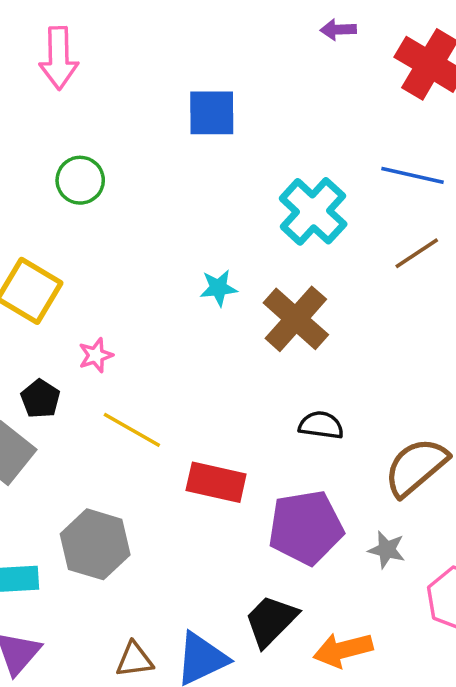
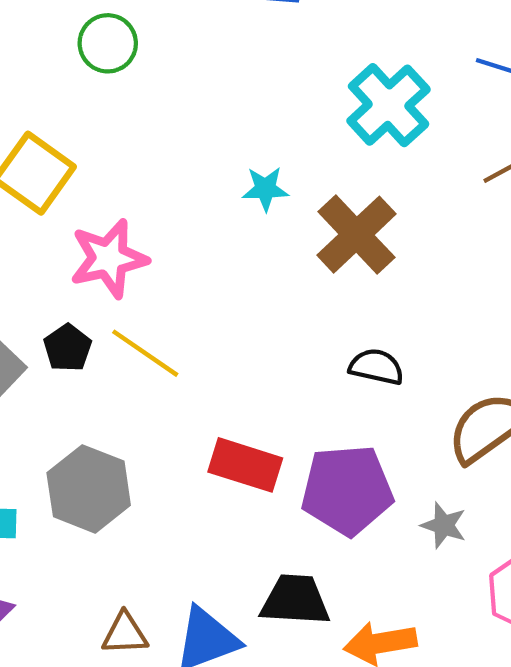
pink star: (96, 355) -> (109, 258), size x1.8
black pentagon: (40, 399) -> (68, 348), moved
red rectangle: (216, 482) -> (245, 465), moved
black trapezoid: (271, 621) -> (295, 600), turned 44

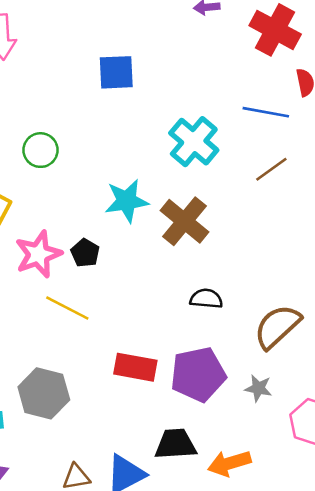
green circle: (108, 43) -> (41, 150), moved
cyan star: (265, 189) -> (127, 201), size x1.6
black pentagon: (68, 348) -> (85, 253), moved

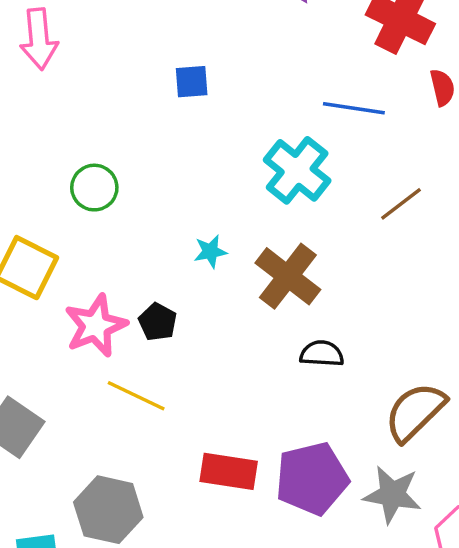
blue square: (116, 72) -> (192, 82), size x0.7
blue line: (266, 112) -> (354, 108), moved
cyan star: (127, 201) -> (210, 251), size x0.6
black semicircle: (206, 299) -> (322, 354), moved
gray star: (258, 388) -> (392, 495), size x1.6

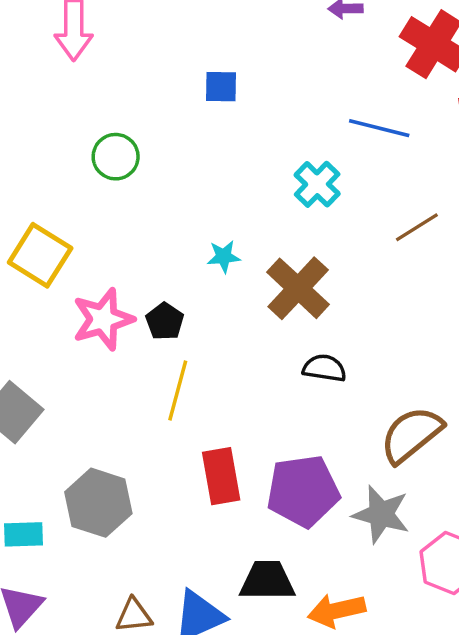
cyan cross: (297, 170) -> (317, 184), size x0.7
green circle: (94, 188) -> (116, 157), moved
yellow line: (136, 396) -> (178, 390), moved, turned 74
red rectangle: (229, 471) -> (221, 476), turned 66

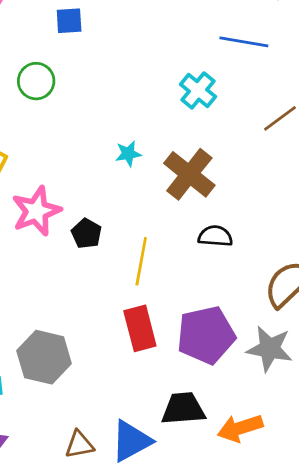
blue square: (221, 87) -> (69, 21), moved
black pentagon: (165, 321) -> (87, 234), moved
yellow line: (178, 390) -> (141, 261), moved

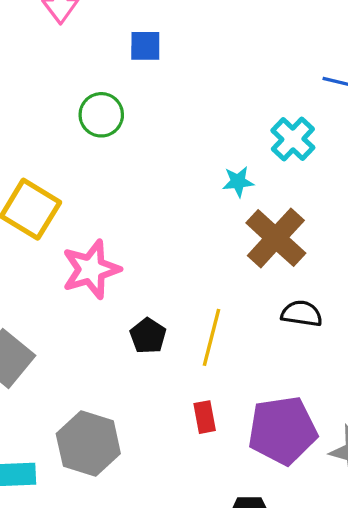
cyan star: (128, 154) -> (238, 182), moved
black pentagon: (87, 234) -> (148, 336), moved
red rectangle: (140, 328) -> (205, 417), size x0.6

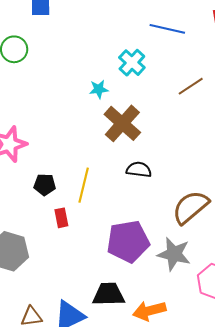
black pentagon: (148, 336) -> (45, 185), turned -30
red rectangle: (205, 417) -> (61, 218), moved

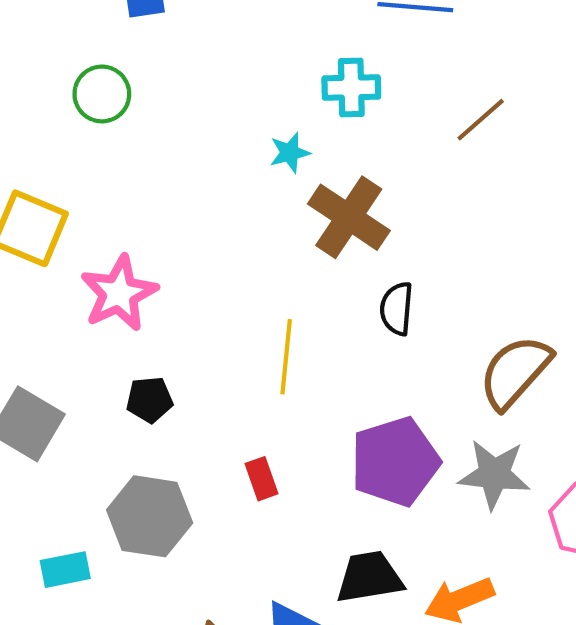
cyan cross: (132, 63) -> (351, 87), turned -36
black semicircle: (139, 170) -> (397, 309), turned -85
black pentagon: (45, 185) -> (150, 400), moved
red rectangle: (61, 218) -> (261, 479), moved

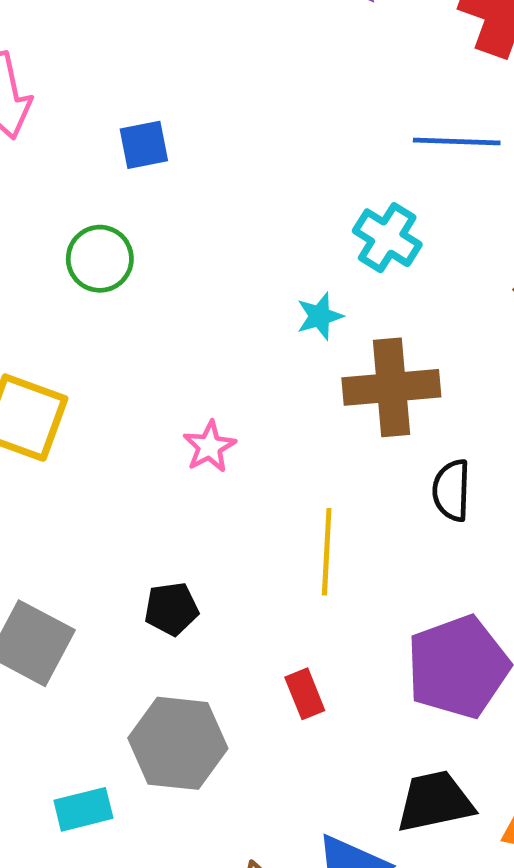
cyan cross: (351, 87) -> (387, 238), turned 36
brown cross: (349, 217) -> (391, 387), turned -36
pink star: (119, 293) -> (209, 447), moved, size x0.6

